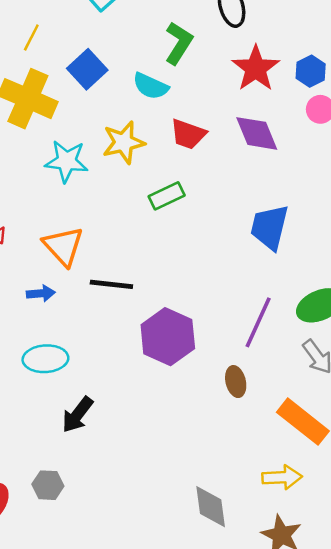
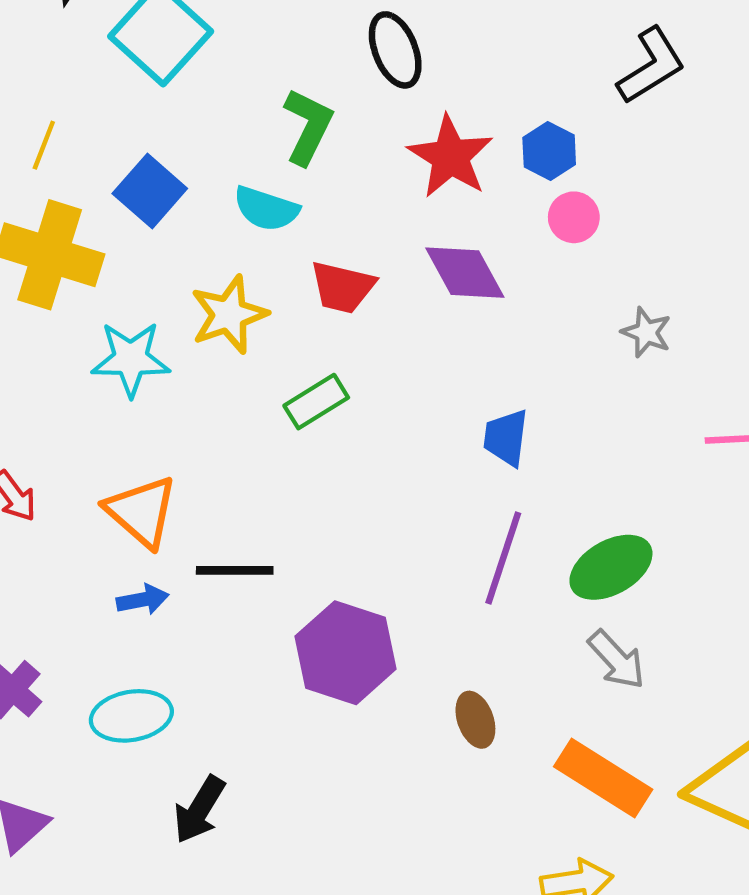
blue trapezoid: (270, 227) -> (506, 438), size x0.7
blue arrow: (41, 293) -> (143, 600), moved
purple line: (258, 322) -> (503, 558), moved

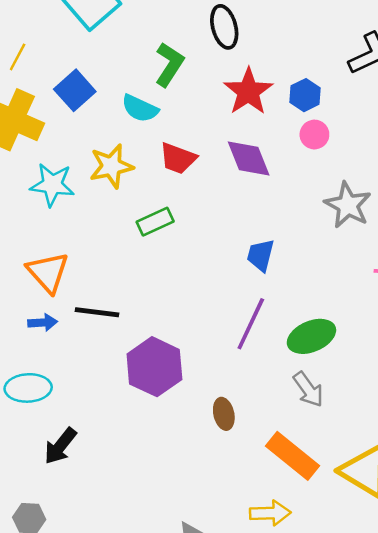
gray star: (646, 332) -> (348, 205), size x1.6

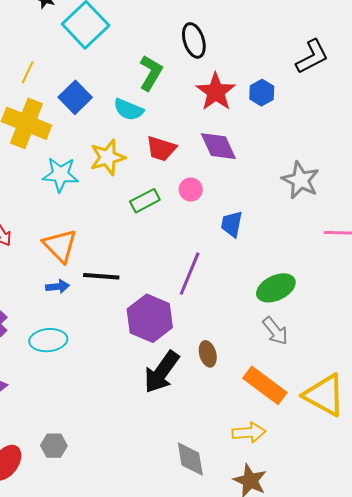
pink circle: (314, 135) -> (191, 190), moved
purple line: (251, 324) -> (190, 274), moved
black arrow: (60, 446) -> (162, 372), moved, size x1.4

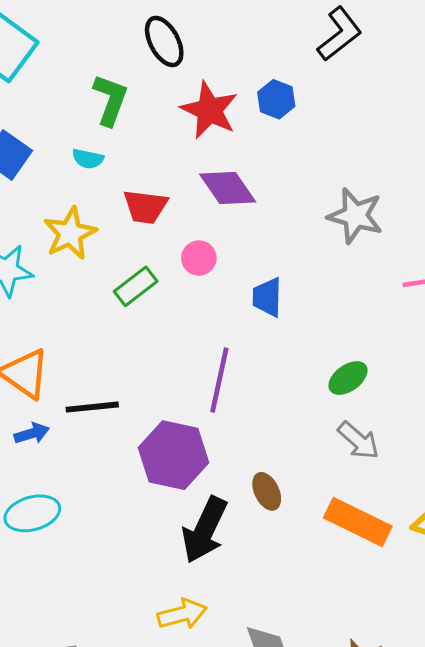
cyan semicircle: (128, 110) -> (88, 159), size x0.7
green ellipse: (276, 288) -> (348, 378), size x0.7
yellow arrow: (249, 433) -> (182, 614), moved

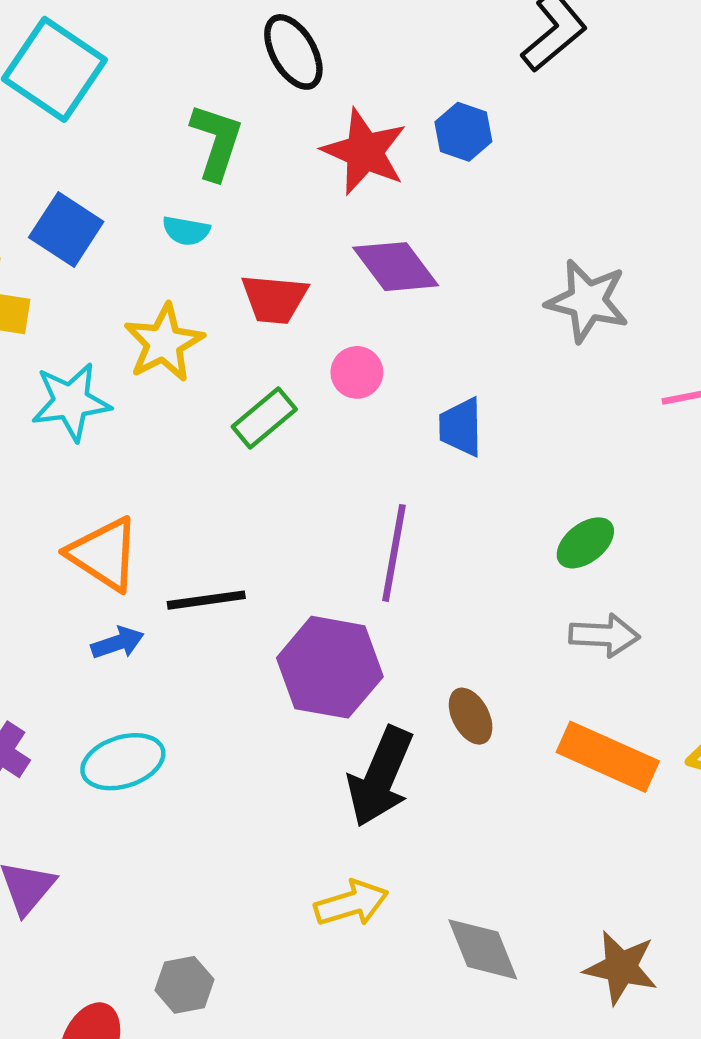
gray arrow: (358, 440) -> (604, 635), turned -36

